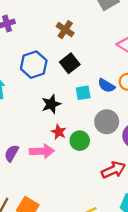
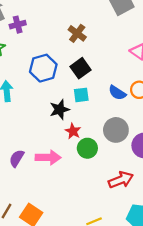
cyan square: (83, 93) -> (81, 95), moved
red star: (59, 132) -> (73, 131), moved

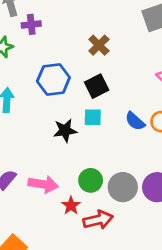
gray circle: (116, 130) -> (123, 187), moved
red star: (73, 131) -> (71, 205), moved
red arrow: (121, 180) -> (98, 220), moved

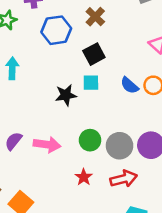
blue hexagon: (53, 79) -> (56, 30), moved
red star: (71, 205) -> (84, 177), moved
red arrow: (98, 220) -> (124, 179), moved

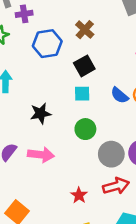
black star: (66, 95) -> (41, 113), moved
green circle: (90, 140) -> (85, 129), moved
red star: (84, 177) -> (79, 195), moved

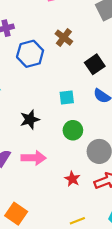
black square: (84, 66) -> (95, 64), moved
red star: (79, 195) -> (72, 179), moved

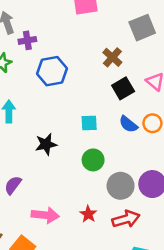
brown cross: (64, 38) -> (112, 57), moved
pink arrow: (34, 158) -> (45, 215), moved

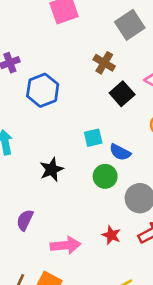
blue semicircle: (128, 124) -> (120, 152), moved

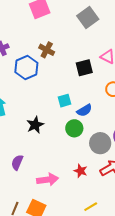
brown cross: (104, 63) -> (47, 50), moved
black square: (122, 94) -> (84, 68), turned 30
blue semicircle: (120, 152) -> (84, 110), turned -56

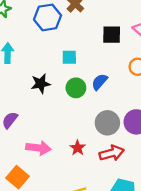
cyan square: (64, 101) -> (69, 57), moved
blue semicircle: (84, 110) -> (99, 82), turned 147
green circle: (74, 128) -> (76, 88), moved

